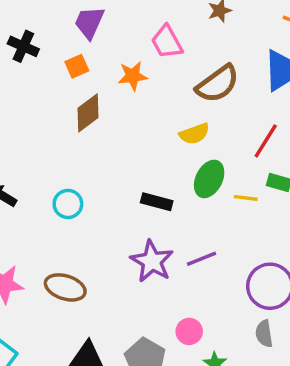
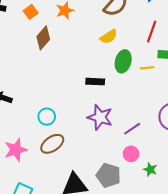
cyan circle: (68, 204) -> (47, 117), moved
purple line: (202, 259) -> (132, 129), moved
brown ellipse: (65, 287) -> (52, 144), turned -40

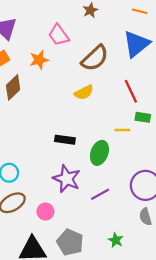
red line: (152, 32) -> (131, 91), turned -50
green ellipse: (123, 61) -> (99, 153), moved
pink circle: (131, 154) -> (45, 212), moved

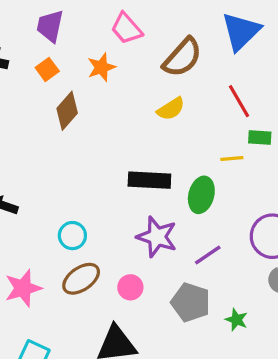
black rectangle: (65, 140) -> (149, 180), size x1.4
gray pentagon: (70, 242) -> (191, 302), moved

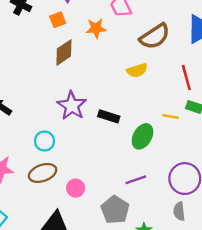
black rectangle: (149, 180) -> (109, 116), size x0.7
purple star: (157, 237) -> (72, 106), moved

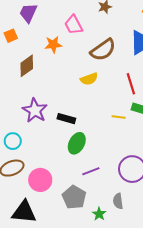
orange square: (58, 20) -> (11, 36), moved
green ellipse: (143, 136) -> (77, 143), moved
pink circle: (76, 188) -> (40, 180), size x1.5
gray semicircle: (179, 211) -> (118, 201), moved

